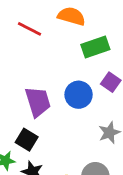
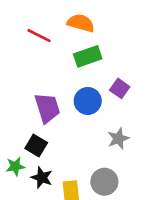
green rectangle: (95, 47) -> (88, 56), moved

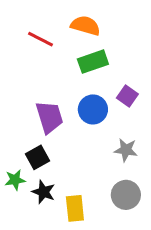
gray star: (118, 139) -> (126, 150), turned 30
black square: (36, 146) -> (37, 157), turned 30
gray circle: (104, 182) -> (126, 195), moved

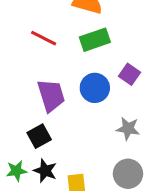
red line: (40, 39) -> (44, 38), moved
green star: (15, 180) -> (16, 171), moved

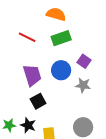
gray star: (128, 129) -> (83, 85), moved
black square: (39, 136) -> (38, 101), moved

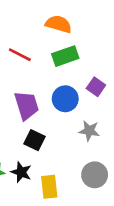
gray star: (83, 85) -> (89, 131), moved
black square: (38, 101) -> (35, 140), turned -35

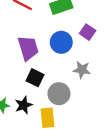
black star: (21, 172) -> (24, 105), turned 30
gray circle: (95, 175) -> (59, 94), moved

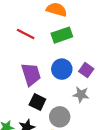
purple square: (88, 32) -> (86, 70), moved

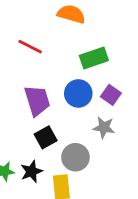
green rectangle: (62, 35) -> (94, 58), moved
black square: (37, 102) -> (46, 137), turned 35

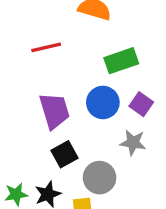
red line: (30, 47) -> (46, 47), turned -40

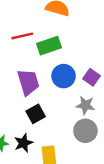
green rectangle: (121, 61) -> (49, 46), moved
gray circle: (100, 178) -> (85, 131), moved

